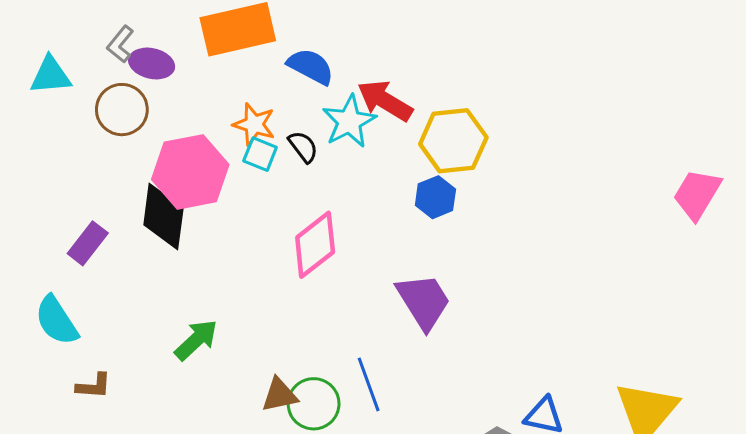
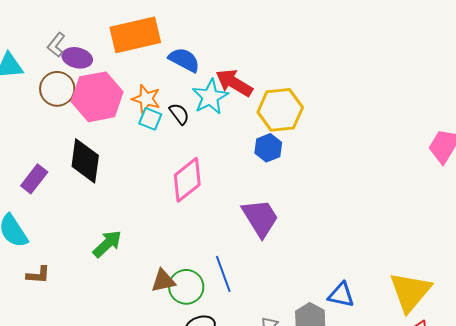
pink hexagon: (190, 172) -> (97, 97), moved

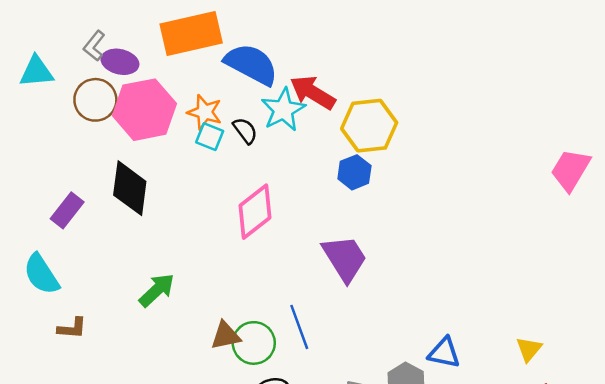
blue semicircle: (184, 60) -> (251, 64), size x1.4
yellow triangle: (410, 292) -> (529, 349), size x0.5

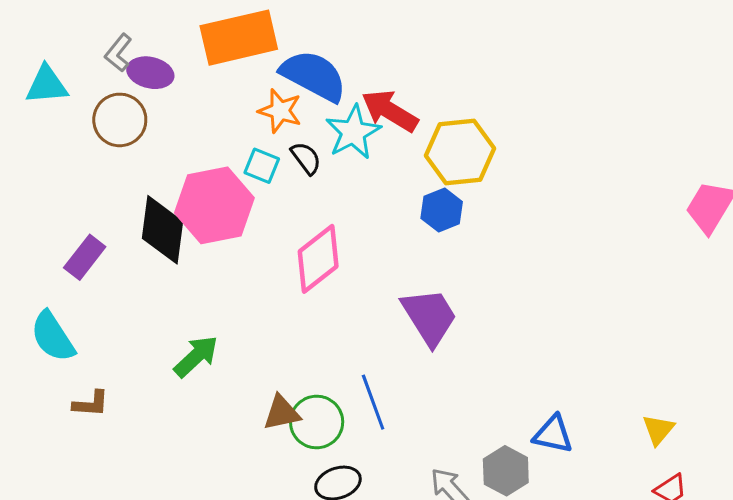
pink hexagon: (144, 110) -> (214, 205), moved
orange star: (205, 112) -> (280, 111), moved

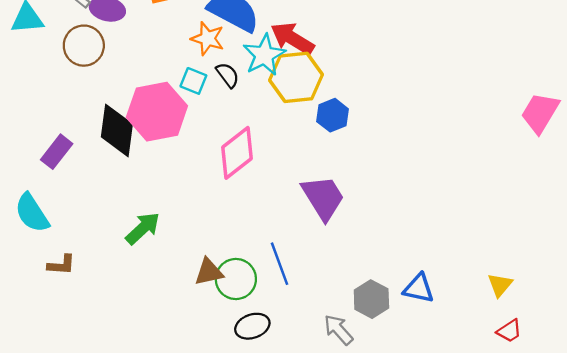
yellow hexagon: (460, 152) -> (296, 77), moved
gray hexagon: (506, 471) -> (371, 299), moved

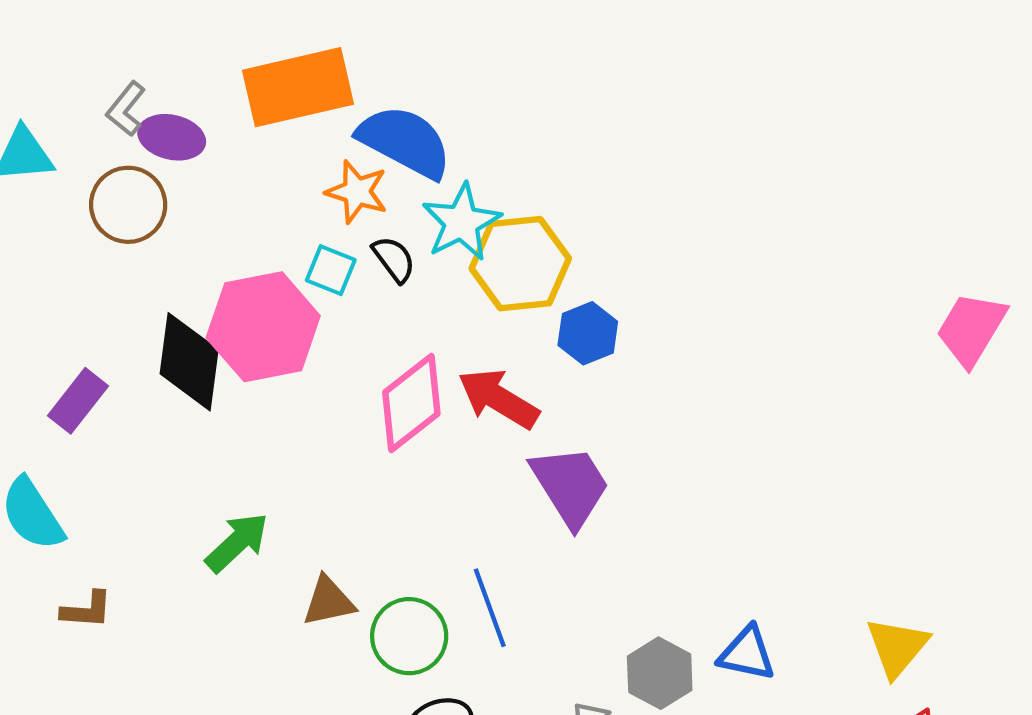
red arrow: (292, 39) -> (498, 399), moved
brown triangle: (209, 272) -> (329, 601), moved
yellow triangle: (500, 285) -> (897, 647), size x1.4

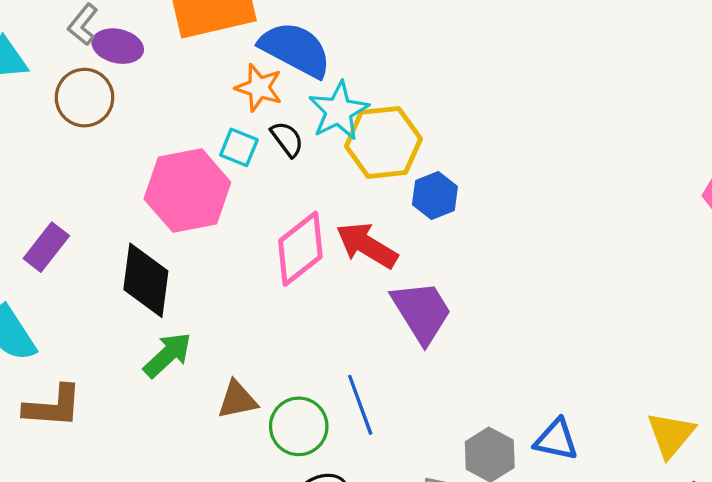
black diamond: (189, 362) -> (146, 280), moved
brown L-shape: (87, 610) -> (53, 406), size x1.5

